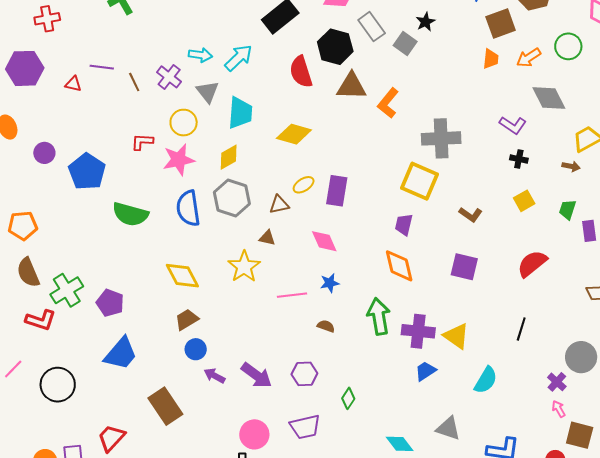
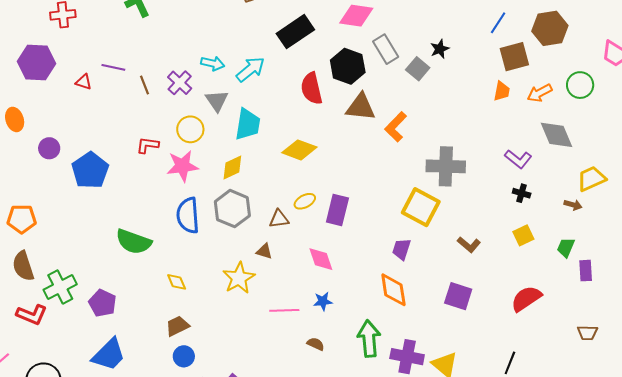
green semicircle: (130, 214) -> (134, 242), moved
yellow diamond: (182, 276) -> (177, 282), size x0.6

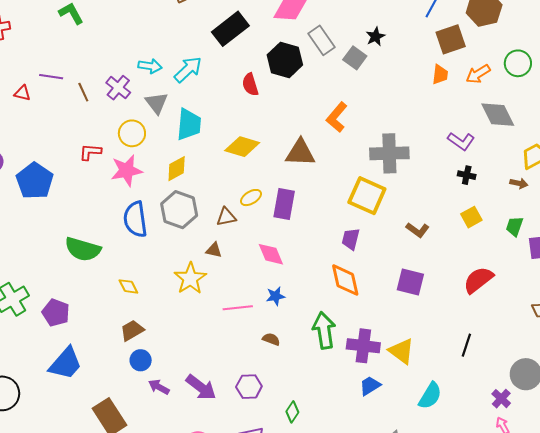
red semicircle: (312, 88) -> (250, 85), size x0.7
brown triangle: (361, 107) -> (300, 153), moved

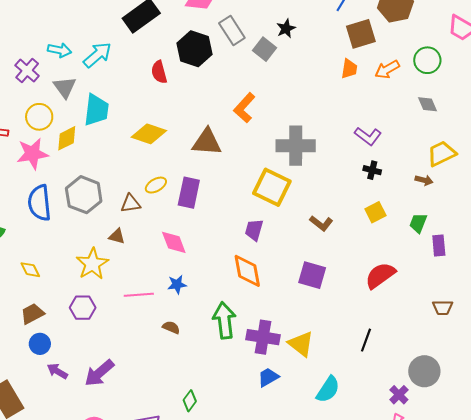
gray diamond: (498, 115) -> (428, 104), moved, size x0.6
yellow diamond: (177, 169) -> (67, 138), moved
purple arrow: (201, 387) -> (99, 373), turned 100
purple hexagon: (249, 387) -> (83, 308), moved

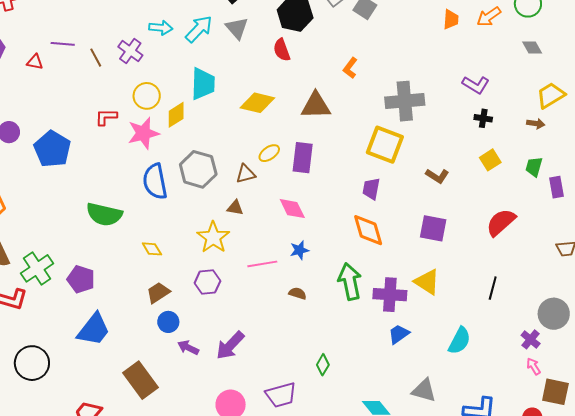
red semicircle: (159, 72) -> (282, 50), moved
gray triangle: (65, 87) -> (237, 28), moved
orange L-shape: (244, 108) -> (350, 68), size x0.7
yellow triangle: (301, 344) -> (427, 282), moved

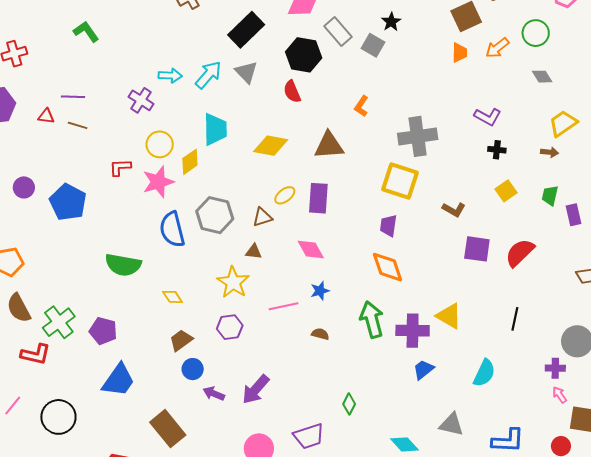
brown line: (96, 58) -> (78, 125), moved, turned -42
purple square: (433, 228) -> (477, 249), moved
purple cross: (531, 339) -> (555, 368), turned -36

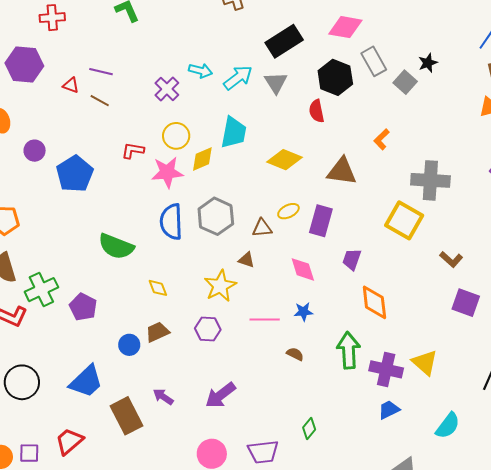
purple trapezoid: (388, 226) -> (352, 259), moved
blue circle: (193, 369) -> (129, 345), moved
blue trapezoid: (118, 380) -> (86, 381), moved
purple arrow: (214, 394) -> (163, 397), moved

